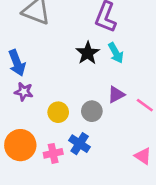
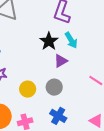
purple triangle: (116, 95) -> (61, 61), moved
blue cross: (80, 144) -> (58, 116), moved

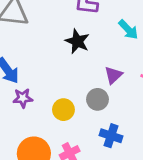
cyan arrow: (71, 40) -> (128, 30), moved
purple triangle: (61, 61) -> (113, 75), moved

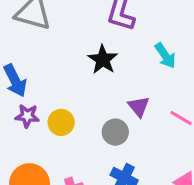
purple triangle: (113, 75) -> (139, 107), turned -36
yellow circle: (63, 110) -> (61, 122), moved

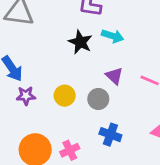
cyan arrow: (165, 56) -> (113, 36), moved, turned -30
yellow circle: (61, 122) -> (65, 96), moved

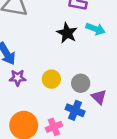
purple triangle: (114, 76) -> (99, 97), moved
blue cross: (110, 135) -> (75, 110), moved

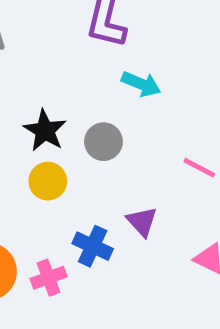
black star: (67, 33) -> (45, 131), moved
gray circle: (81, 83) -> (103, 142), moved

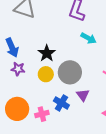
gray circle: (103, 142) -> (70, 72), moved, size x1.5

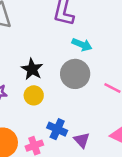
gray circle: (70, 72) -> (75, 74), moved
purple triangle: (83, 95) -> (82, 140), moved

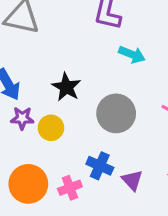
gray circle: (75, 74) -> (116, 113), moved
yellow circle: (34, 95) -> (51, 128), moved

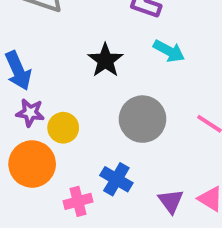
black star: (66, 87) -> (105, 60), moved
purple triangle: (132, 180) -> (171, 201), moved
orange circle: (28, 184) -> (32, 164), moved

